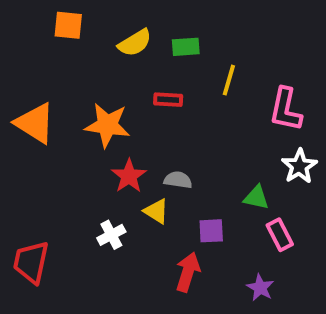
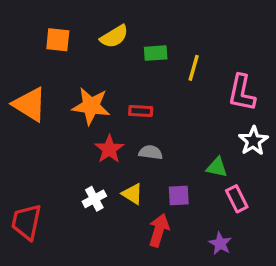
orange square: (68, 25) -> (58, 40), moved
green rectangle: (186, 47) -> (156, 53), moved
red rectangle: (168, 100) -> (141, 111), moved
yellow triangle: (156, 211) -> (132, 194), moved

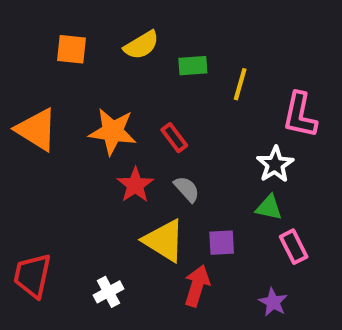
red rectangle: (141, 111) -> (174, 138), turned 50
white star: (253, 141) -> (275, 164), moved
gray semicircle: (151, 152) -> (187, 189), turned 40
yellow triangle: (132, 194) -> (164, 240), size x1.6
white cross: (94, 199) -> (109, 292), moved

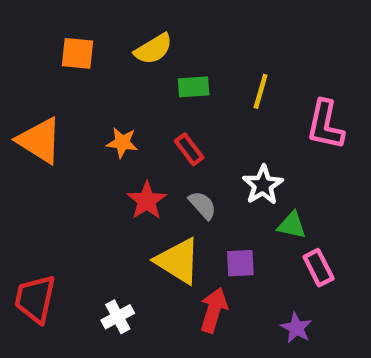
green rectangle: (193, 66) -> (194, 87), moved
orange star: (113, 131) -> (122, 143), size x0.6
white star: (275, 164) -> (263, 185), moved

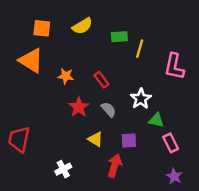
green rectangle: (194, 87) -> (119, 37), moved
orange triangle: (40, 140) -> (31, 61), moved
yellow triangle: (178, 261) -> (95, 139), size x0.6
red trapezoid: (35, 299) -> (19, 139), moved
purple star: (296, 328) -> (174, 176), moved

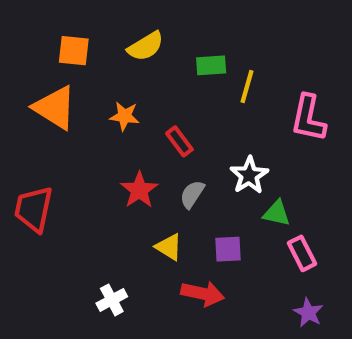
orange star: (66, 76) -> (124, 116), moved
gray semicircle: (109, 109) -> (192, 194), turned -105
red trapezoid: (19, 139) -> (34, 209), moved
red arrow: (115, 166) -> (203, 294), turned 85

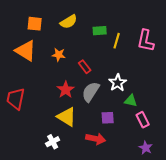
pink L-shape: (308, 118) -> (146, 41), moved
gray semicircle: (192, 194) -> (91, 92), size x1.5
yellow triangle: (169, 247) -> (67, 117), moved, size x1.5

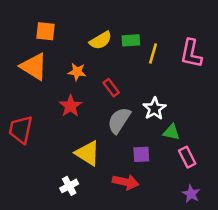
yellow semicircle: (69, 22) -> (101, 40), moved
red star: (66, 90) -> (70, 106), moved

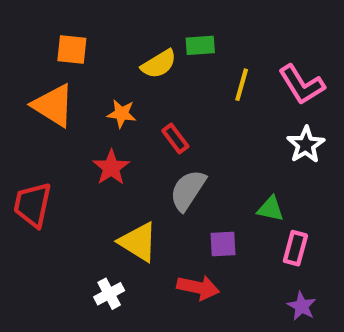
green rectangle: (131, 40) -> (200, 45), moved
pink L-shape: (191, 53) -> (302, 85), turned -44
white star: (154, 109) -> (306, 145), moved
pink rectangle: (187, 157) -> (295, 248), turned 42

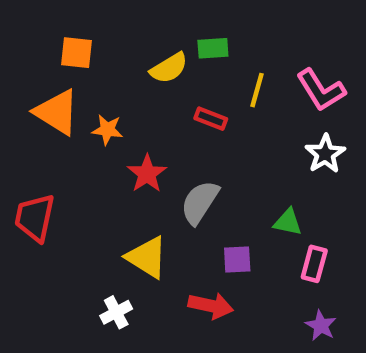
orange star: (122, 114) -> (107, 130), moved
red rectangle: (175, 138) -> (211, 119), moved, turned -32
red star: (111, 167) -> (147, 174), moved

